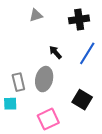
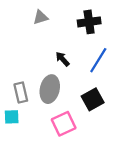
black square: (82, 100) -> (93, 99), moved, turned 30
pink square: (48, 119) -> (64, 124), moved

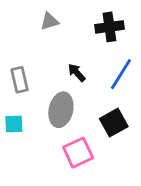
gray rectangle: (21, 93) -> (20, 80), moved
cyan square: (12, 117) -> (14, 124), moved

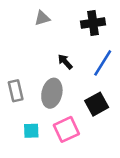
gray rectangle: (20, 80) -> (16, 91), moved
cyan square: (14, 124) -> (31, 131), moved

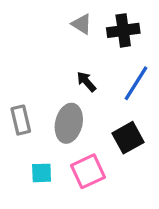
gray triangle: (42, 18) -> (82, 24), moved, turned 49

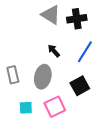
gray triangle: (82, 24) -> (51, 15), size x1.5

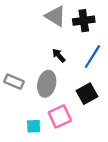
gray rectangle: (13, 75) -> (14, 82), turned -54
cyan square: (26, 108) -> (34, 126), moved

